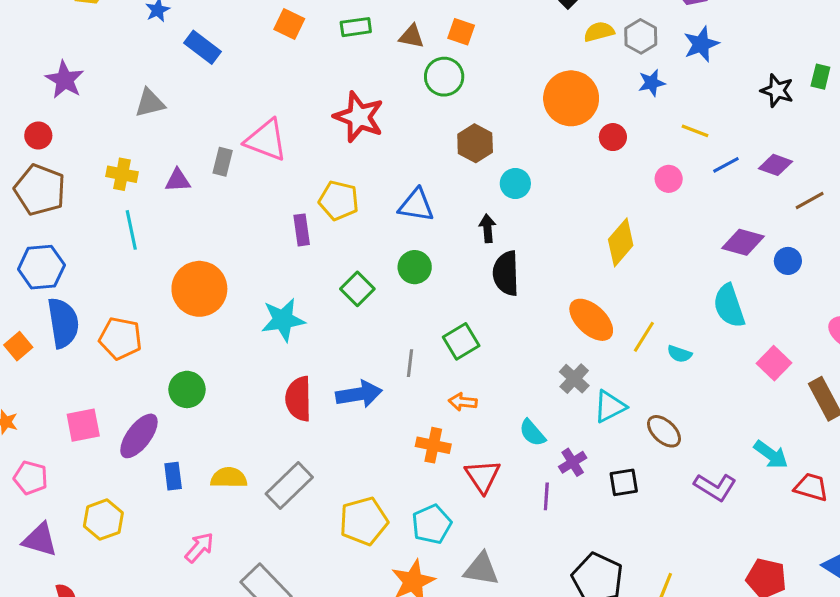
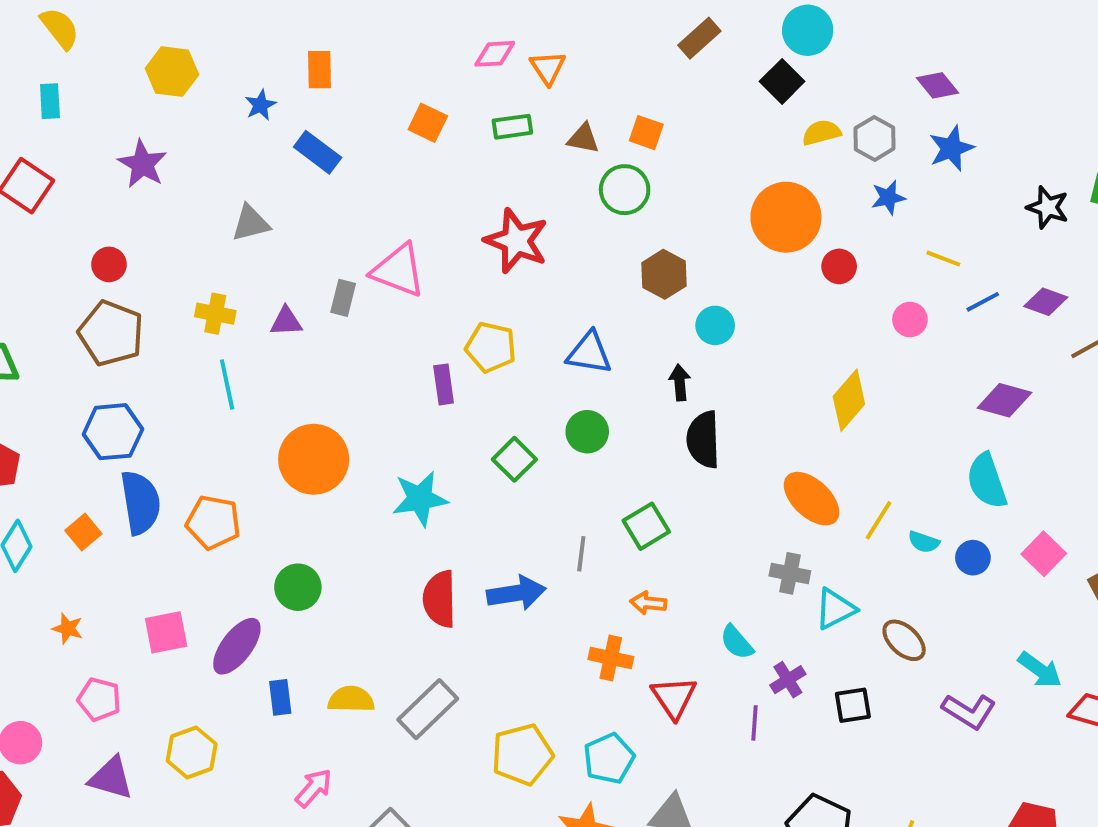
purple star: (65, 80) -> (142, 164), moved
blue circle: (788, 261) -> (973, 558), moved
gray cross: (574, 379) -> (790, 573), turned -32

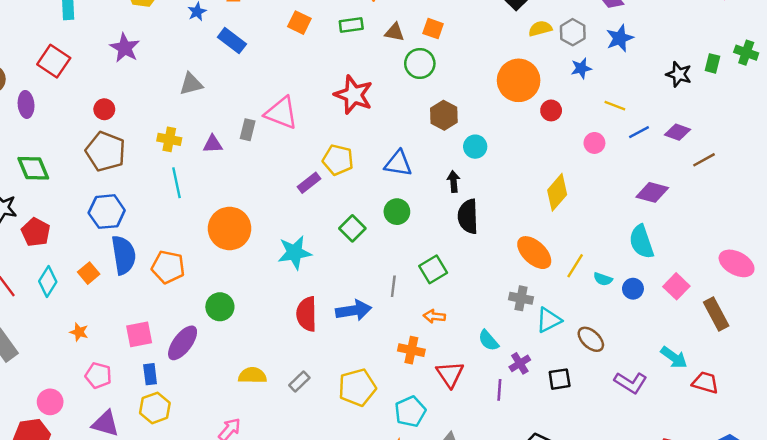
purple rectangle: (444, 384) -> (309, 183), turned 60
blue rectangle: (280, 697) -> (150, 374), moved
gray rectangle: (428, 709) -> (299, 381), size x0.6
yellow pentagon: (522, 754) -> (357, 387), moved

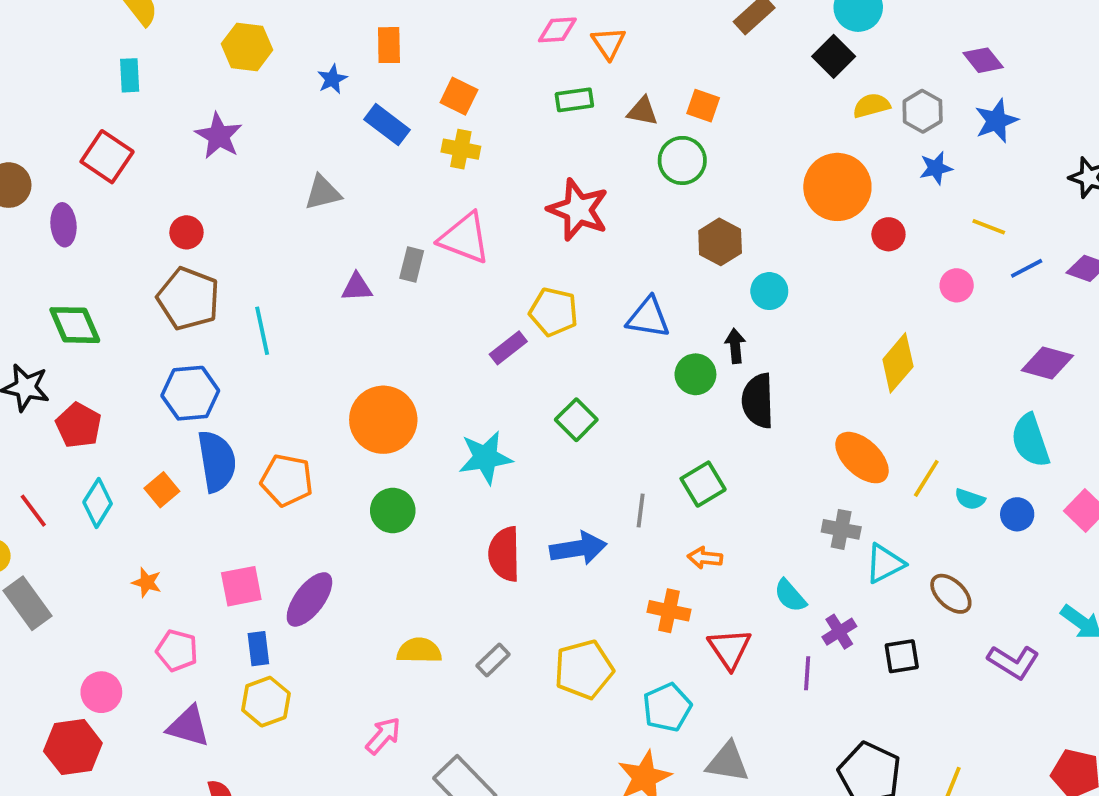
orange square: (299, 23) -> (459, 96), moved
yellow cross: (169, 139) -> (461, 149), moved
cyan line: (177, 183) -> (262, 331), moved
green circle: (397, 212) -> (695, 374), moved
green circle: (220, 307) -> (393, 511), moved

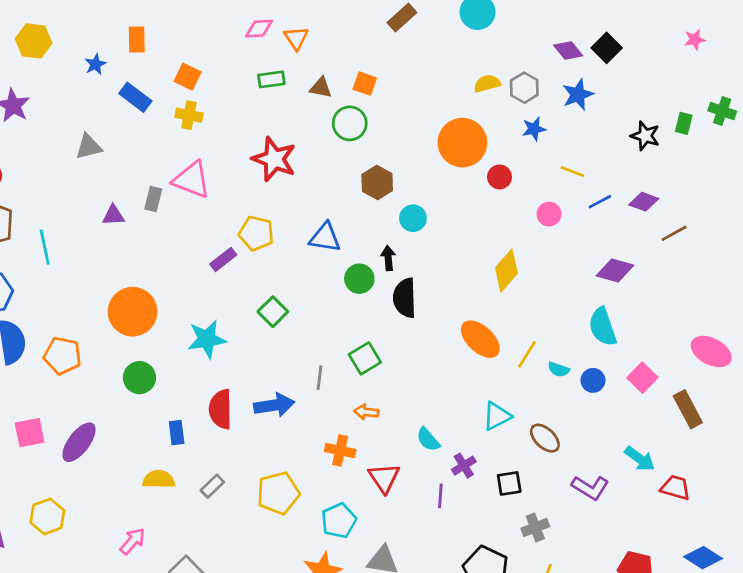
black square: (834, 56) -> (607, 48), moved
gray cross: (841, 529) -> (535, 527), moved, turned -32
blue rectangle: (258, 649) -> (177, 433), moved

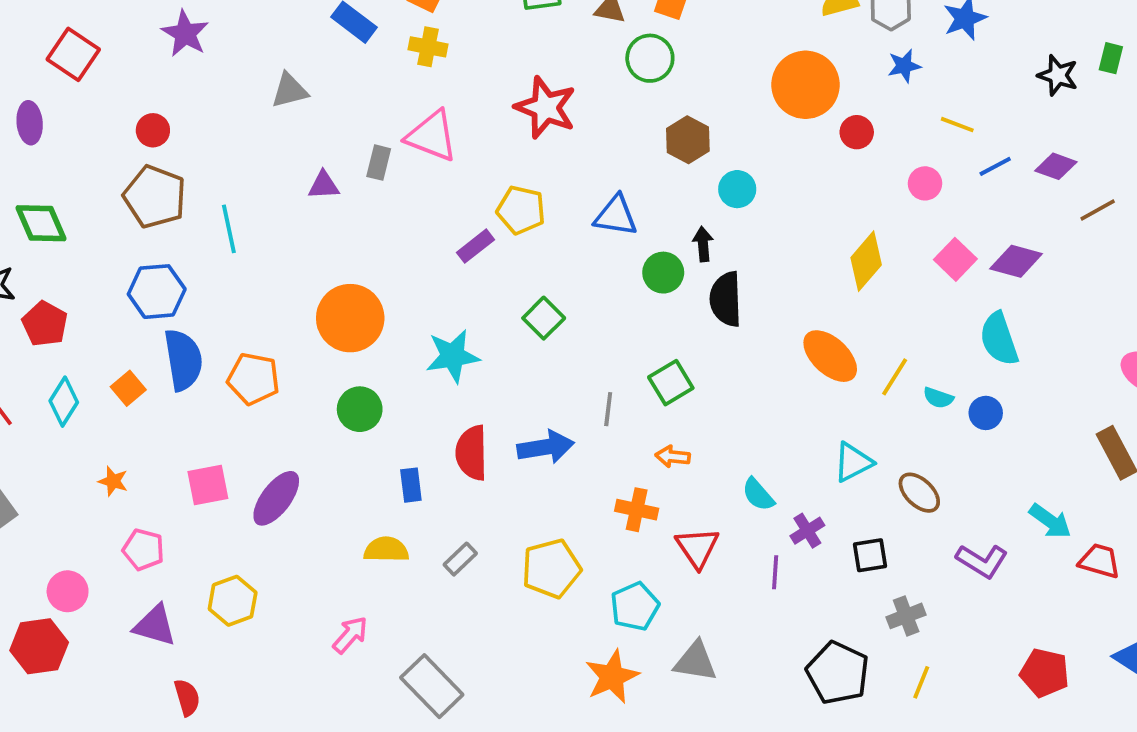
pink square: (642, 378) -> (955, 259), moved

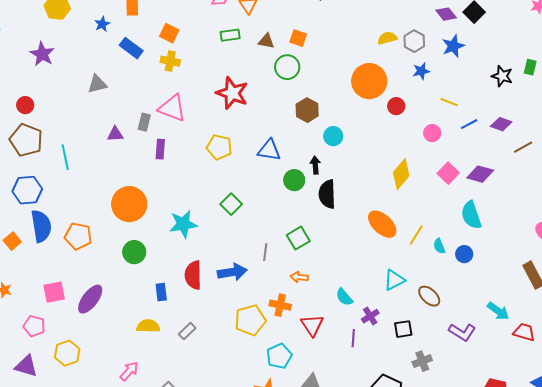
purple rectangle: (475, 246) -> (160, 149), moved, turned -48
cyan semicircle: (938, 398) -> (439, 246), turned 49
pink pentagon: (143, 550) -> (34, 326), moved
yellow pentagon: (551, 569) -> (250, 320), moved

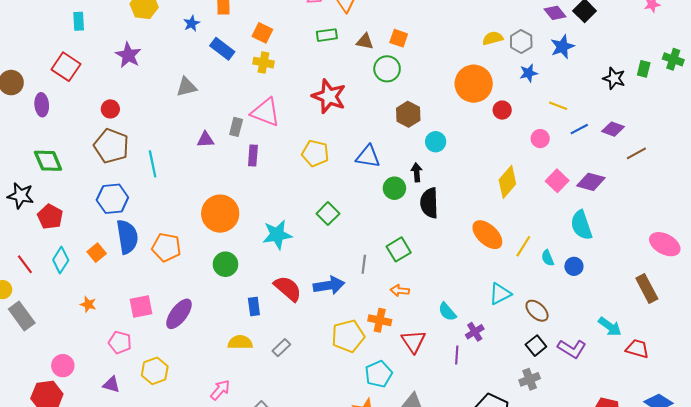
red semicircle: (193, 275) -> (288, 289), turned 132
black square: (403, 329) -> (536, 346), moved, turned -30
purple triangle: (26, 366) -> (111, 385), size x0.7

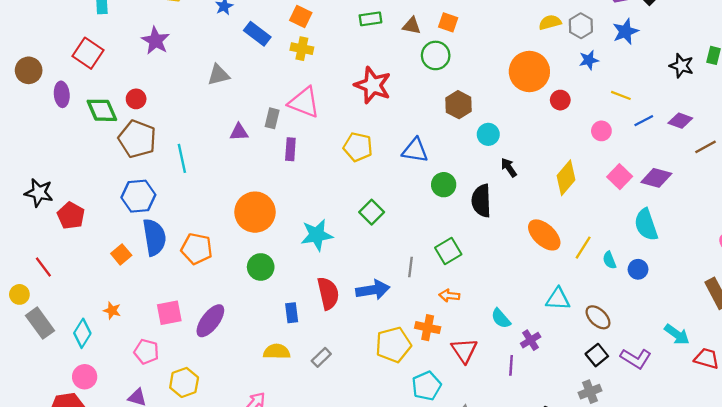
green diamond: (48, 161) -> (102, 110), moved
black arrow: (417, 172) -> (509, 168), moved, turned -30
cyan diamond: (61, 260) -> (82, 333), moved
red semicircle: (288, 289) -> (328, 293), turned 36
cyan triangle: (500, 294) -> (558, 299), turned 30

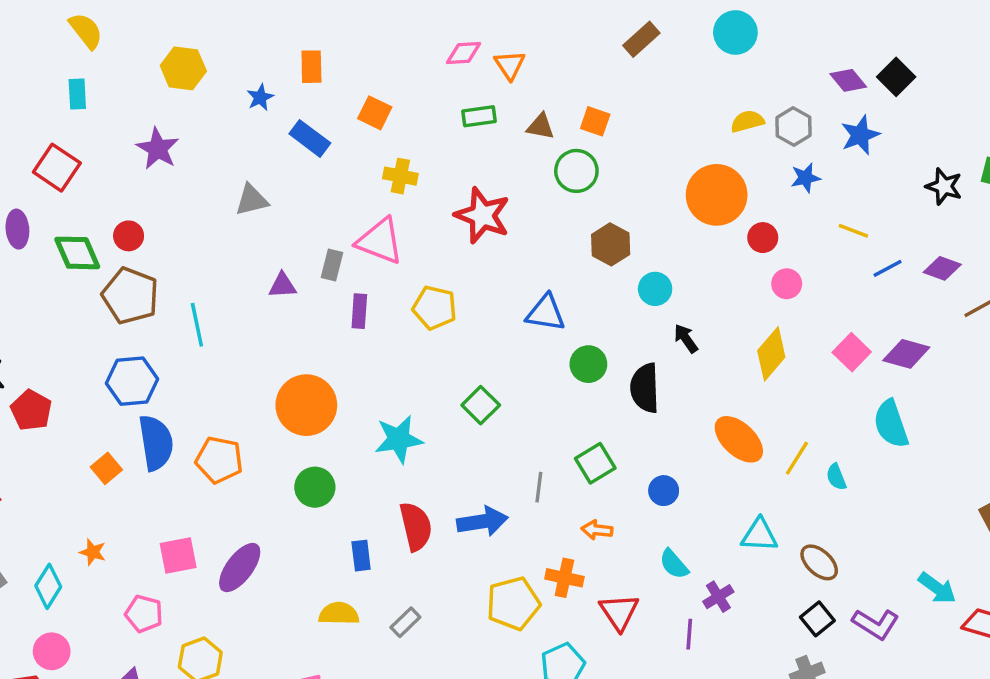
yellow cross: (302, 49) -> (400, 176), moved
pink circle: (601, 131) -> (787, 284), moved
yellow pentagon: (358, 147) -> (435, 308), moved
blue circle: (638, 269) -> (664, 491), moved

